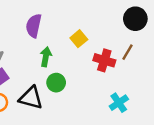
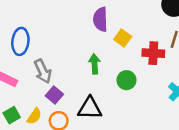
purple semicircle: (34, 26) -> (100, 19), moved
green circle: (56, 83) -> (126, 80), moved

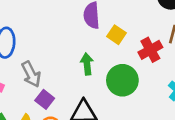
red cross: (153, 53) -> (150, 50), turned -30
green circle: (126, 80) -> (122, 80), size x1.5

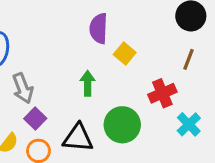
red cross: (150, 50) -> (162, 93), moved
green circle: (122, 80) -> (122, 125), moved

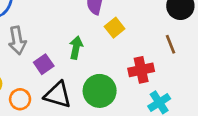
brown line: (188, 59) -> (170, 44), turned -54
purple square: (35, 119) -> (44, 64), moved

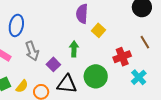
brown line: (170, 44) -> (145, 42), moved

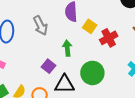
gray arrow: (32, 51) -> (40, 26), moved
red cross: (122, 57) -> (109, 38), moved

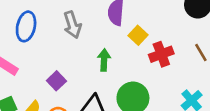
purple square: (49, 66) -> (56, 81), moved

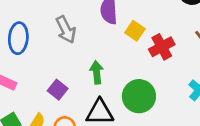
green arrow: (104, 60) -> (97, 72), moved

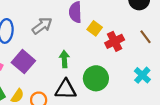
gray arrow: (66, 30) -> (42, 26), turned -102
purple square: (58, 90) -> (23, 62), moved, size x1.5

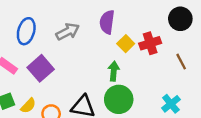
red cross: (115, 41) -> (150, 43), moved
green arrow: (64, 59) -> (114, 71), moved

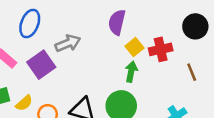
gray arrow: (68, 32) -> (68, 43), moved
green arrow: (114, 71) -> (131, 72), moved

